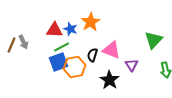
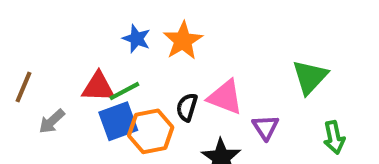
blue star: (70, 29) -> (136, 39), moved
red triangle: (54, 30) -> (98, 87), moved
gray arrow: (23, 42) -> (52, 121), moved, turned 72

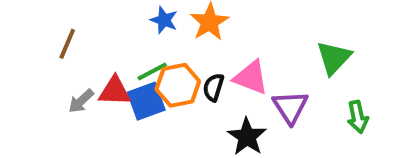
brown line: (24, 87) -> (67, 44), moved
red triangle: (98, 87) -> (115, 91), moved
purple triangle: (266, 127) -> (290, 107), size x1.4
orange hexagon: (151, 131) -> (178, 85), moved

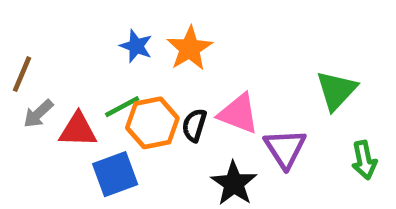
gray arrow: (81, 101) -> (38, 114), moved
blue square: (146, 101) -> (115, 174), moved

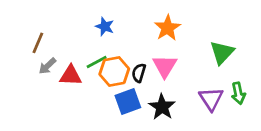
orange star: (190, 48) -> (167, 28), moved
pink triangle: (239, 114) -> (165, 66), turned 40
purple triangle: (285, 149) -> (211, 99), moved
blue square: (115, 174) -> (128, 101), moved

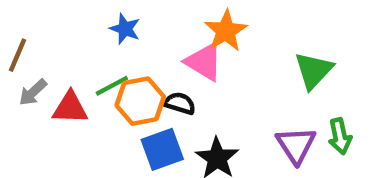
pink triangle: (165, 66) -> (204, 62), moved, turned -30
black semicircle: (139, 73) -> (180, 103), turned 90

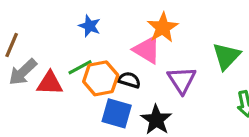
gray arrow: (33, 92) -> (23, 72), size x1.4
purple triangle: (296, 145) -> (182, 80), moved
blue square: (162, 149) -> (117, 113), turned 36

